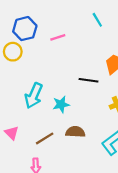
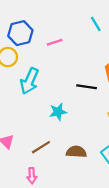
cyan arrow: (34, 96) -> (30, 81), moved
brown semicircle: (75, 132) -> (76, 152), moved

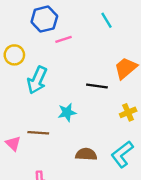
blue hexagon: (20, 33) -> (44, 19), moved
brown line: (41, 147) -> (38, 133), moved, turned 36

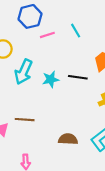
cyan line: (107, 20) -> (76, 31), moved
cyan star: (67, 112) -> (51, 79), moved

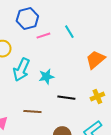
black line: (78, 77) -> (66, 98), moved
brown line: (25, 120) -> (32, 112), moved

